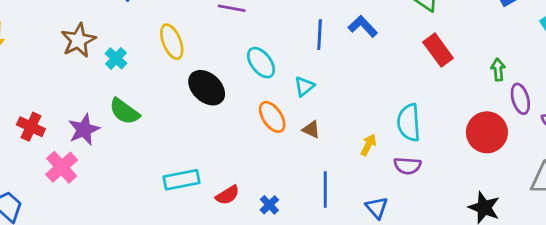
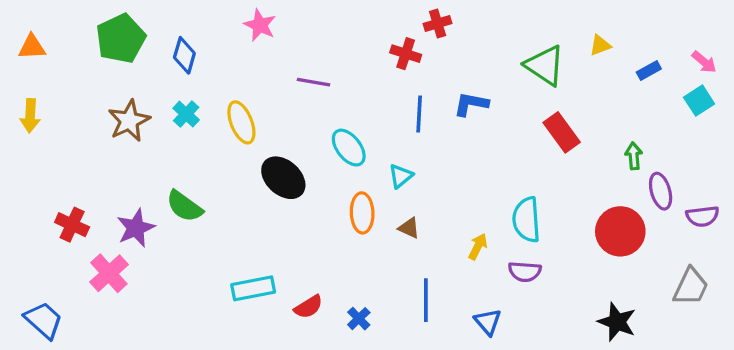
blue L-shape: (363, 26) -> (471, 104), turned -36
cyan cross: (116, 58) -> (186, 114), moved
orange ellipse: (272, 117) -> (362, 213), turned 32

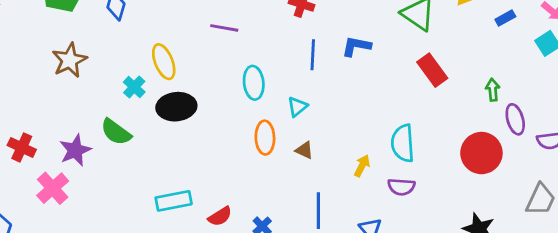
cyan cross: (186, 114) -> (134, 87), moved
cyan ellipse: (349, 148) -> (254, 83), turned 32
black ellipse: (283, 178) -> (176, 107), moved, turned -48

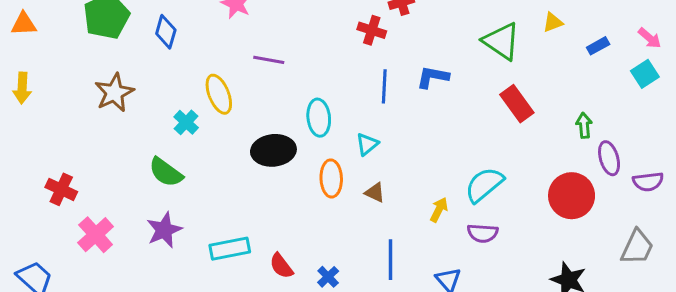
purple line: (224, 28) -> (269, 60), moved
black ellipse: (176, 107) -> (273, 150), moved
cyan semicircle: (403, 143) -> (484, 185), turned 54
purple star: (75, 150) -> (164, 230), moved
red semicircle: (220, 216) -> (281, 266), turned 85

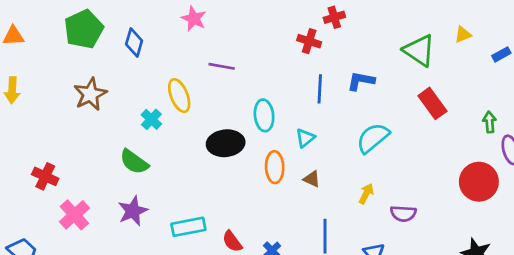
cyan semicircle: (484, 185) -> (373, 138), moved

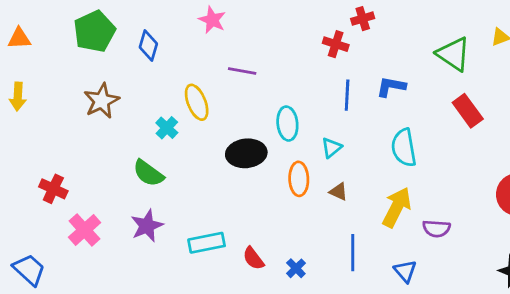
cyan semicircle: (373, 138) -> (404, 148), turned -60
yellow arrow: (366, 194) -> (397, 207), size x1.8

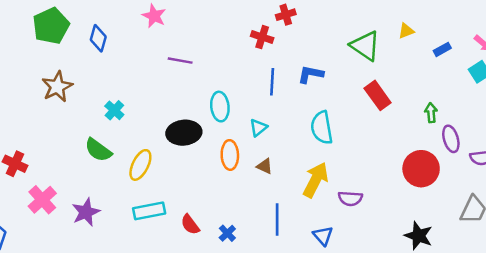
yellow ellipse: (197, 102) -> (140, 165), moved, turned 48
purple star: (147, 226) -> (86, 212), moved

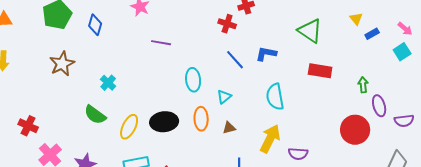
yellow triangle: (406, 31) -> (356, 19), moved, turned -48
blue line: (272, 82) -> (235, 60), turned -45
red rectangle: (378, 95) -> (320, 71), turned -45
black ellipse: (184, 133) -> (164, 122), moved
brown triangle: (265, 166) -> (229, 128), turned -40

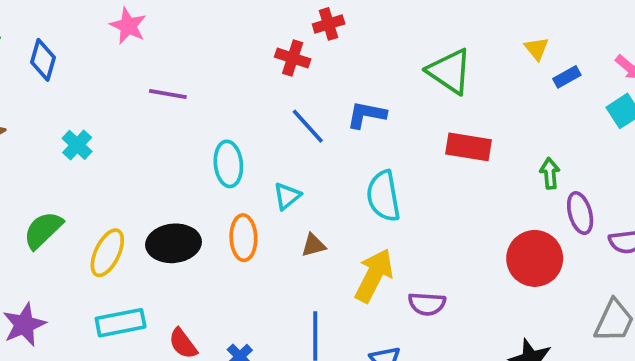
cyan cross: (108, 83) -> (77, 145), moved
green semicircle: (95, 115) -> (43, 230), turned 100
brown triangle: (229, 128) -> (313, 245), moved

